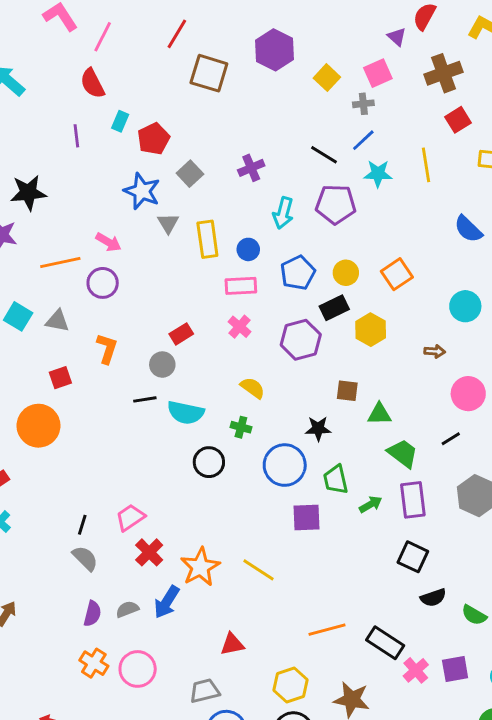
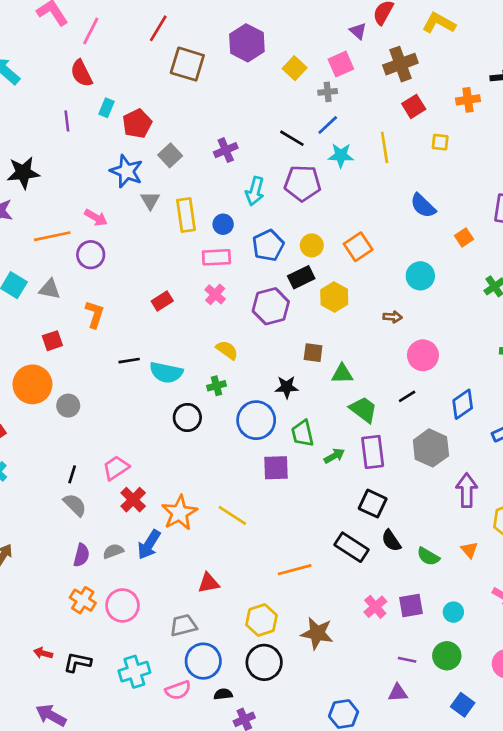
gray circle: (162, 365) -> (68, 406), moved
green cross: (241, 427) -> (216, 386), turned -30
black semicircle: (433, 598) -> (391, 541), turned 75
black rectangle: (385, 643) -> (351, 547), moved

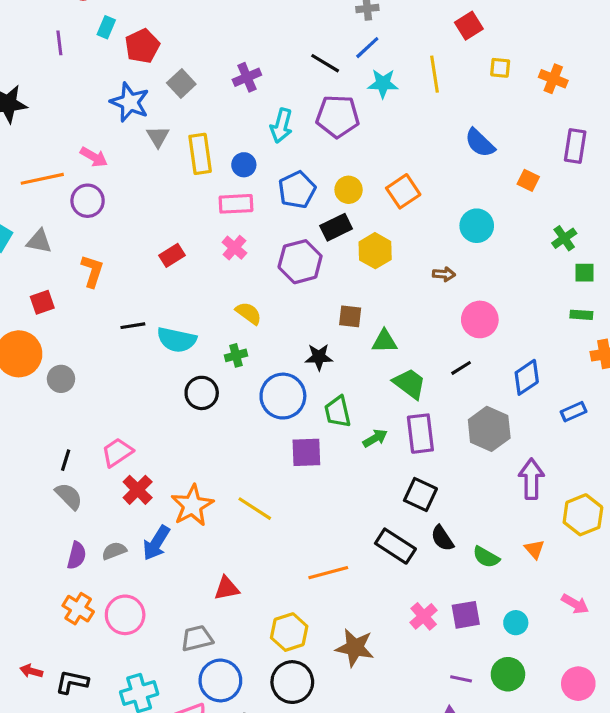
orange cross: (468, 100) -> (553, 79), moved, turned 30
orange square: (464, 237) -> (528, 180), turned -30

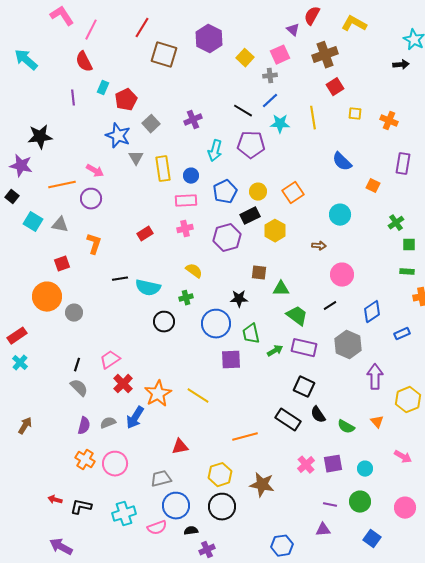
pink cross: (234, 248) -> (185, 229), turned 35
purple rectangle: (420, 434) -> (304, 348), turned -70

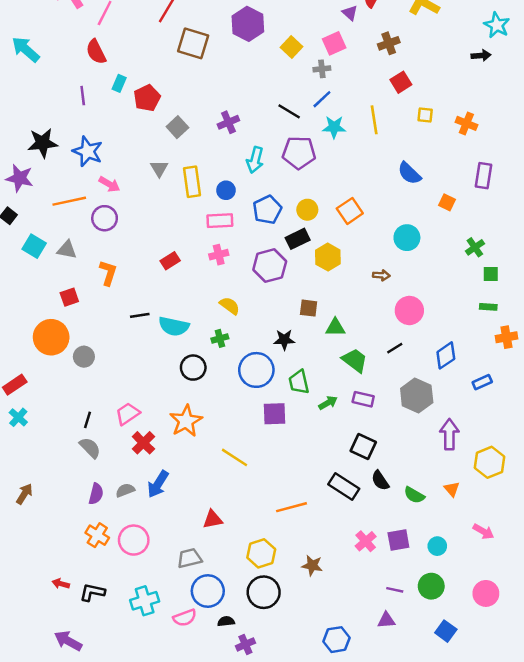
brown cross: (325, 55) -> (389, 43), size x0.7
blue star: (118, 136) -> (88, 151), moved
purple rectangle: (304, 348) -> (363, 399), size x0.7
orange star: (158, 394) -> (186, 421), moved
brown star: (262, 485) -> (312, 566), size x0.7

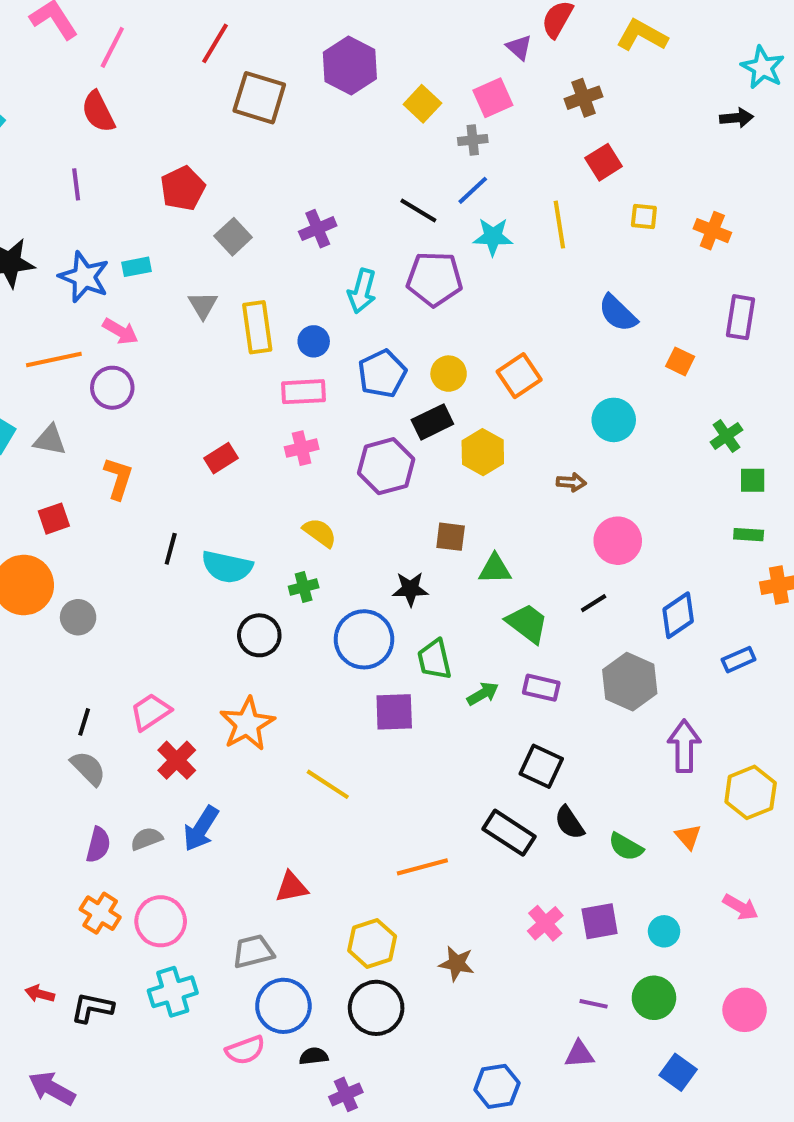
cyan rectangle: (119, 83) -> (136, 267), moved, turned 56
black line: (140, 315) -> (171, 549), turned -66
cyan cross: (145, 601) -> (173, 992), moved

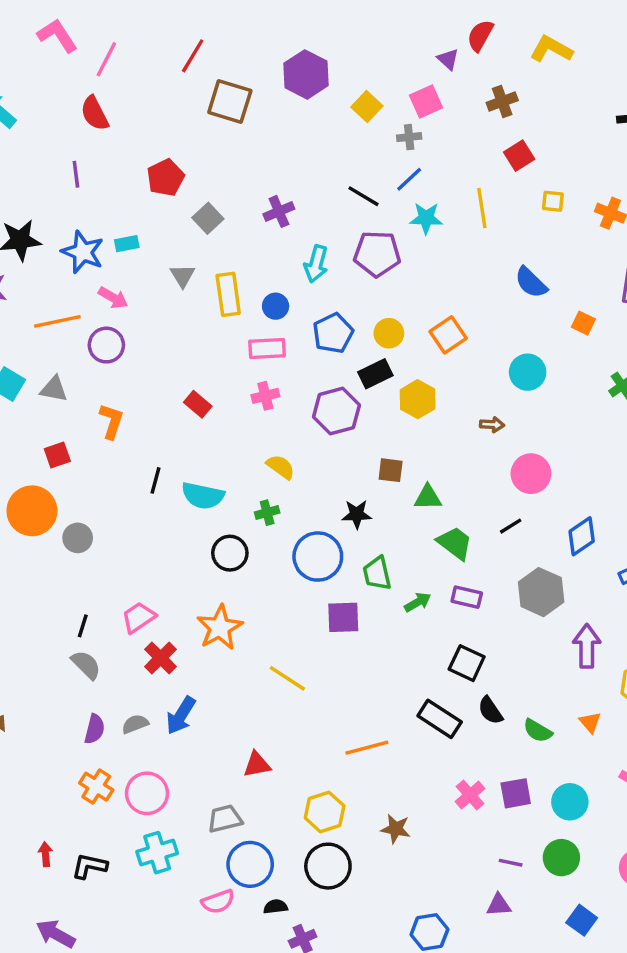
red rectangle: (221, 458) -> (198, 404), turned 72
cyan circle: (664, 931) -> (570, 802), size x1.4
red arrow: (40, 994) -> (45, 854), turned 70

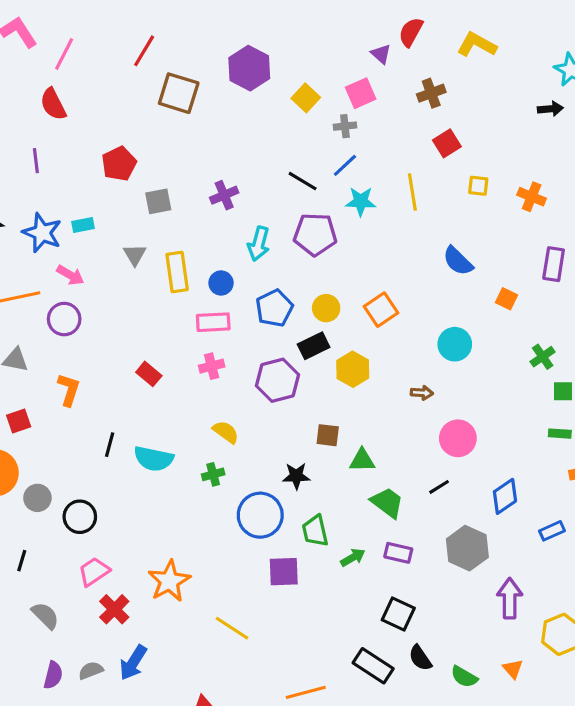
gray square: (208, 218) -> (158, 201), turned 32
black circle: (230, 553) -> (80, 517), moved
black line: (83, 626) -> (22, 561), moved

